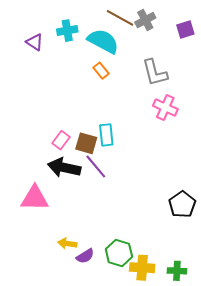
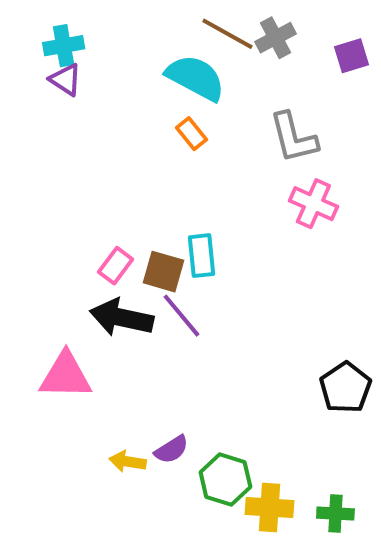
cyan cross: (67, 31) -> (64, 46), moved
purple semicircle: (85, 256) -> (172, 450), moved

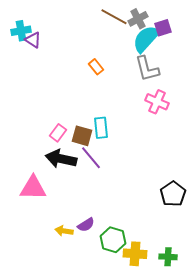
cyan cross: (64, 46) -> (21, 31), moved
purple square: (351, 56) -> (163, 28), moved
cyan semicircle: (195, 78) -> (146, 39), moved, turned -76

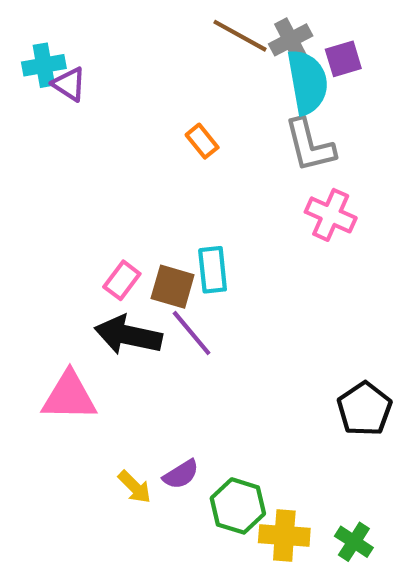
cyan semicircle: (146, 39) -> (307, 82), turned 128
yellow arrow: (64, 231) -> (135, 487), turned -144
green cross: (168, 257) -> (354, 542), turned 30

